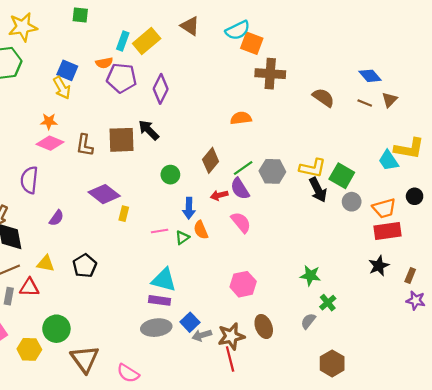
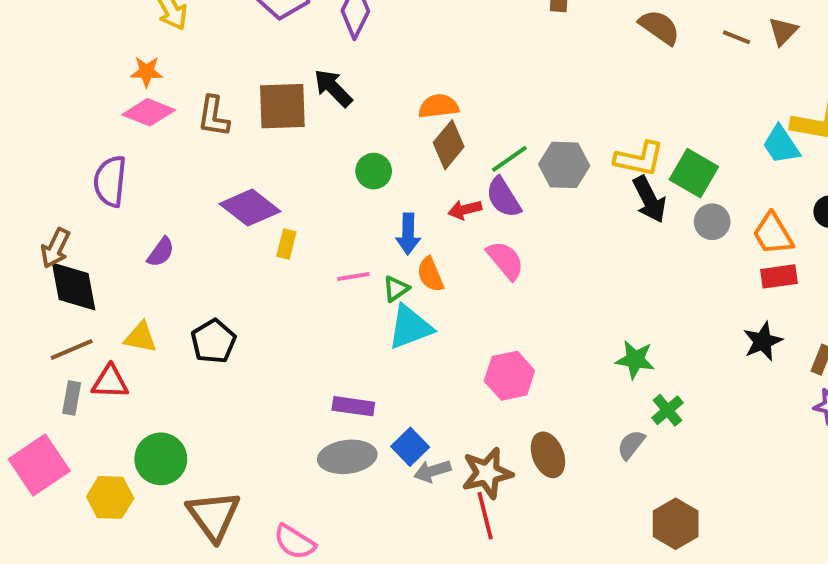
orange semicircle: (241, 118) -> (438, 106), moved
orange trapezoid: (384, 208) -> (773, 234), turned 75
red rectangle: (387, 231) -> (779, 276), size x0.7
cyan triangle: (164, 280) -> (410, 327), moved, turned -36

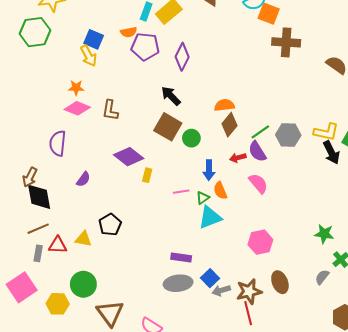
brown square: (282, 106) -> (168, 127), moved, turned 32
yellow triangle: (141, 337) -> (83, 239), moved

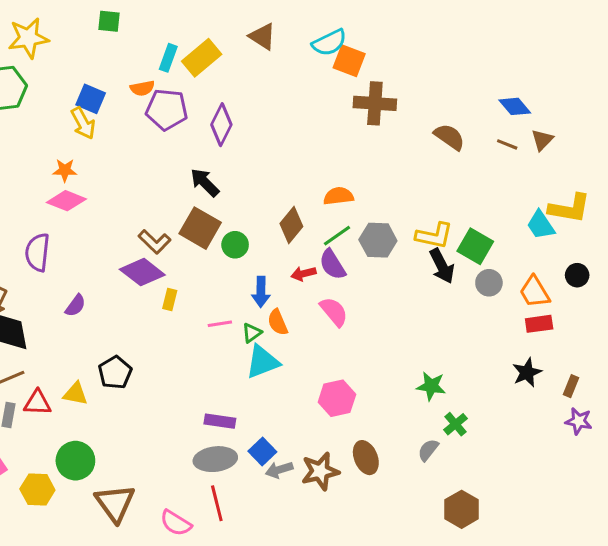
orange semicircle: (224, 105) -> (338, 196), moved
brown L-shape: (110, 110) -> (155, 242), moved, turned -55
red line: (248, 313) -> (217, 503), moved

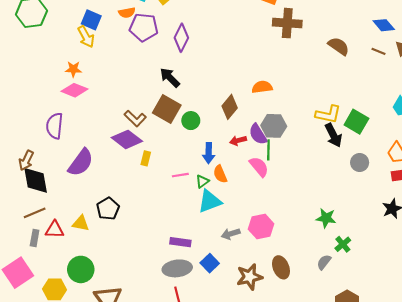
green line: (337, 236) -> (268, 150), moved, turned -54
gray hexagon: (378, 240) -> (274, 126), moved
gray circle: (489, 283) -> (360, 163), moved
purple semicircle: (75, 306) -> (81, 163), size x1.8
gray arrow: (279, 470) -> (231, 234), moved

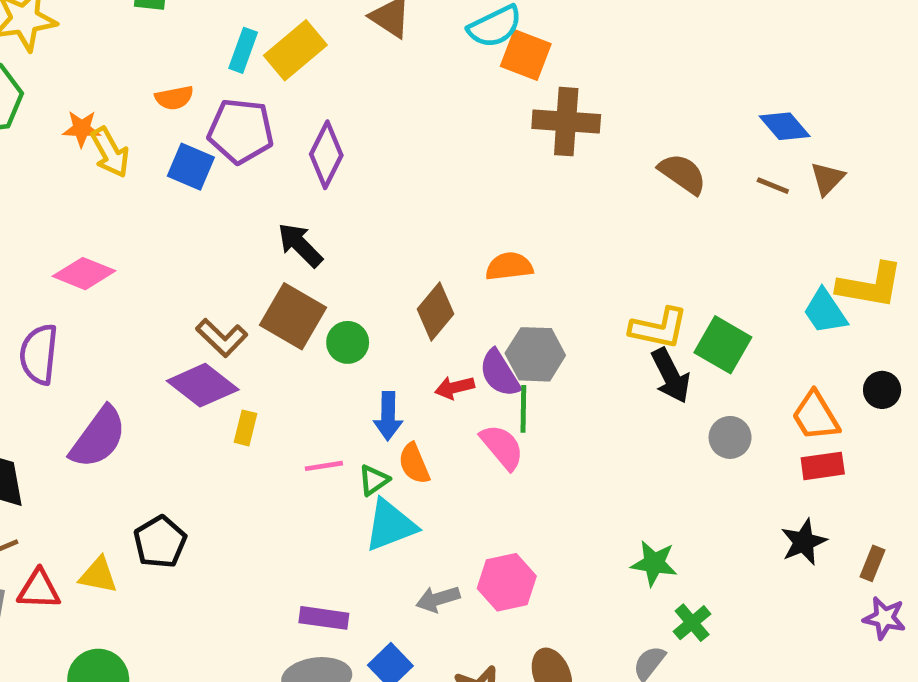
orange semicircle: (127, 13) -> (174, 98), moved
blue square: (91, 20) -> (191, 167), moved
orange star: (73, 69) -> (82, 129), moved

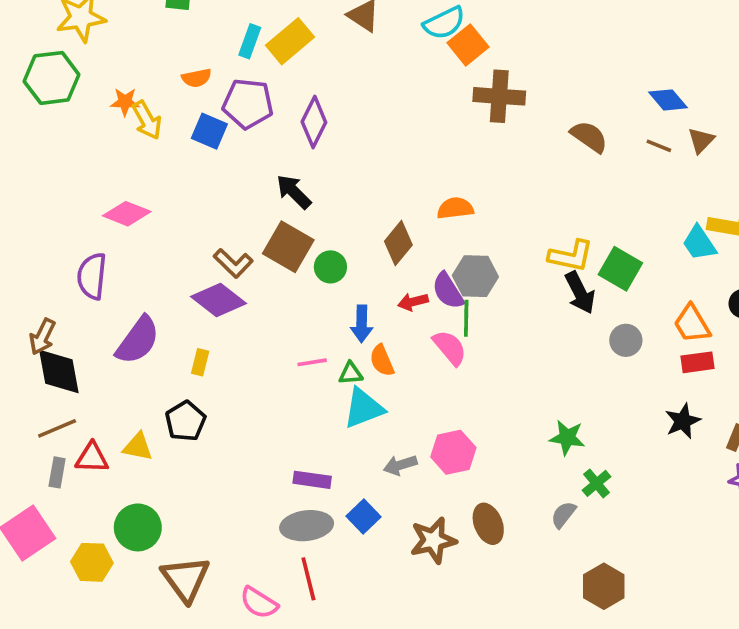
orange square: (526, 55) -> (468, 45), turned 30
yellow rectangle: (245, 428) -> (200, 362), moved
green triangle: (374, 480) -> (351, 373), turned 30

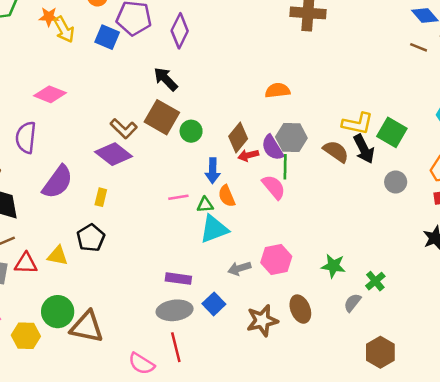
brown semicircle: (589, 137) -> (336, 151), moved
brown diamond: (398, 243) -> (238, 138), moved
green star: (567, 438) -> (333, 266), moved
brown triangle: (185, 579) -> (87, 327), moved, turned -42

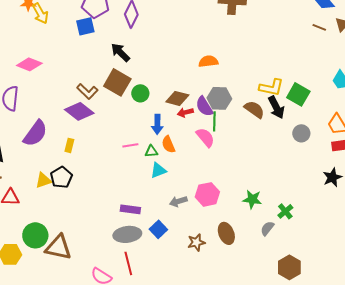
blue square: (107, 37) -> (85, 26), moved, turned -36
brown diamond: (238, 138) -> (177, 98), turned 65
cyan triangle: (214, 229) -> (158, 170), size x0.7
yellow triangle: (58, 256) -> (43, 180), moved, turned -30
brown star: (262, 320) -> (196, 242), size x0.7

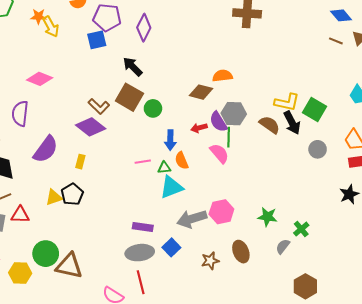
brown diamond: (177, 98) -> (201, 92), moved
cyan triangle: (158, 170) -> (171, 187), size x1.4
gray arrow: (178, 201) -> (192, 219), size x1.6

